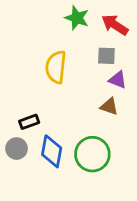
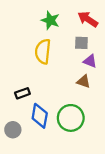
green star: (77, 18) -> (50, 20), moved
gray circle: (17, 149) -> (13, 130), moved

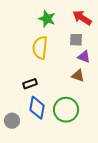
black rectangle: (22, 93) -> (30, 84), moved

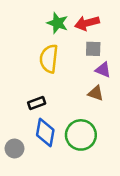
red arrow: (82, 18) -> (87, 23), moved, turned -48

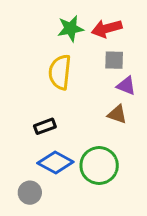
green star: (58, 23) -> (70, 28), turned -30
blue diamond: (45, 133) -> (55, 163), turned -72
gray circle: (14, 148) -> (30, 193), moved

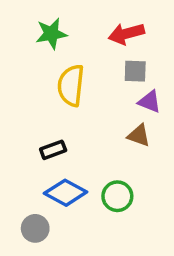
green star: (70, 28) -> (51, 34), moved
green circle: (99, 166) -> (117, 196), size x0.7

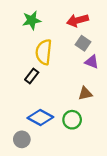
gray square: (135, 71) -> (83, 43), turned 32
brown triangle: (139, 135) -> (85, 93), moved, turned -32
black rectangle: (53, 150) -> (32, 76), moved, turned -32

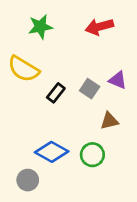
gray square: (83, 43) -> (90, 89), moved
yellow semicircle: (44, 52) -> (23, 69), moved, turned -65
black rectangle: (32, 76) -> (56, 93), moved

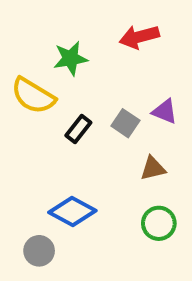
green star: (40, 27) -> (70, 58), moved
green circle: (92, 155) -> (159, 223), moved

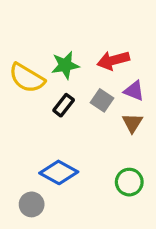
red arrow: (139, 37) -> (113, 60), moved
green star: (70, 58) -> (65, 65), moved
brown triangle: (153, 168) -> (132, 123), moved, turned -45

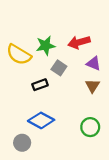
gray square: (102, 100) -> (59, 68), moved
black rectangle: (64, 105) -> (40, 85), moved, turned 32

